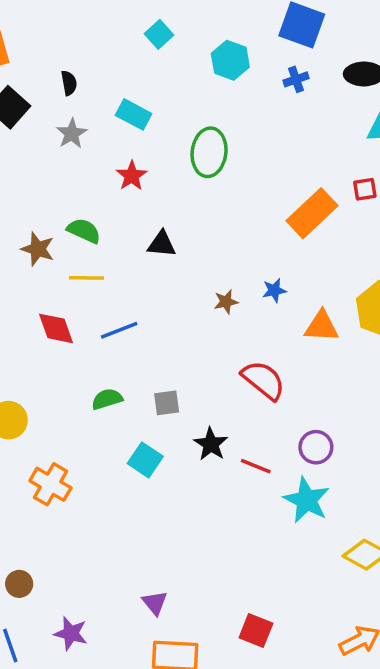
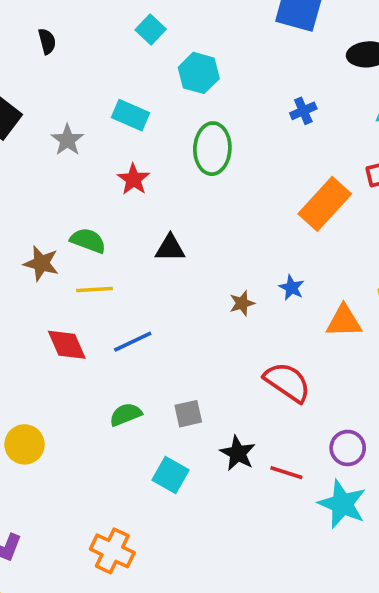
cyan hexagon: (230, 60) -> (199, 73), moved
blue cross: (296, 79) -> (303, 111), moved
black semicircle: (69, 83) -> (47, 41), moved
blue star: (274, 290) -> (292, 288), turned -30
orange cross: (50, 484) -> (112, 551), moved

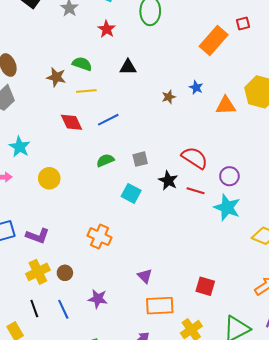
red semicircle: (287, 382) -> (195, 158), moved

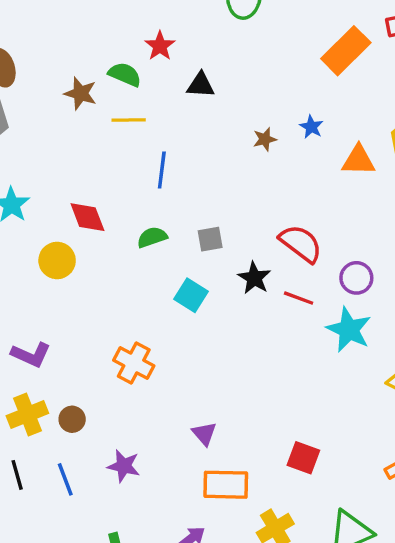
red star: (107, 29) -> (160, 46), moved
blue line: (108, 120) -> (162, 170), turned -60
red diamond: (72, 122) -> (87, 217), moved

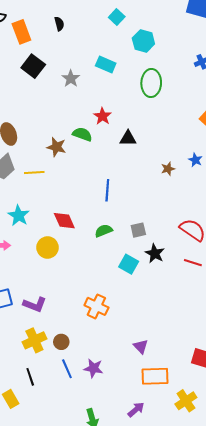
yellow line: (129, 120) -> (34, 172), moved
black star: (254, 278) -> (155, 253), moved
blue line: (65, 479) -> (67, 369), moved

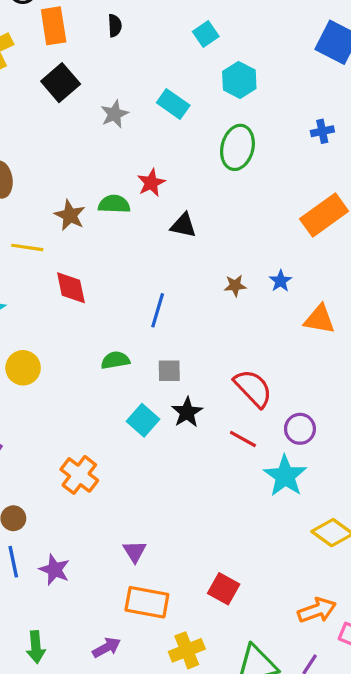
green semicircle: (82, 134) -> (114, 204), turned -30
blue line: (107, 190) -> (158, 310), moved
red diamond: (64, 221) -> (71, 288), moved

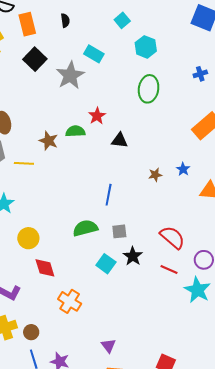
cyan rectangle: (173, 104) -> (94, 54), moved
gray star: (115, 114) -> (70, 75), size x1.6
red diamond: (71, 288) -> (45, 268), moved
green semicircle: (115, 360) -> (85, 228), size x1.4

